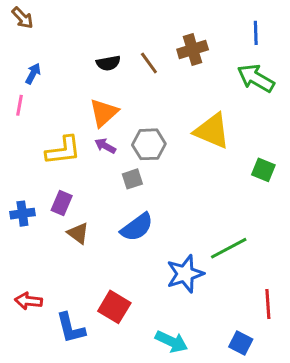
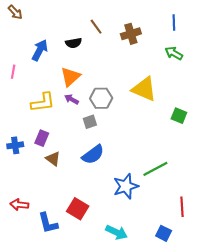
brown line: (149, 63) -> (96, 27), moved
blue arrow: (33, 74) -> (40, 50), moved, size x1.5
green arrow: (256, 78) -> (174, 53), size x0.7

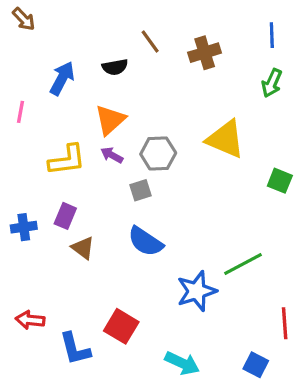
green arrow: (174, 53) -> (272, 83), turned -96
blue semicircle: (93, 155) -> (145, 242), turned 70

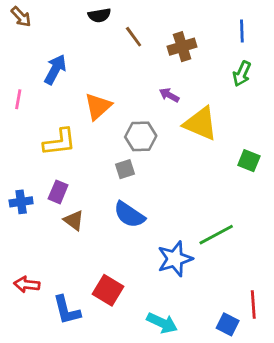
black semicircle: (115, 67) -> (99, 15), moved
purple arrow: (112, 155) -> (169, 95), moved
red line: (285, 323) -> (253, 304), moved

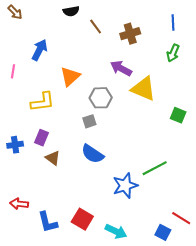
purple arrow: (169, 95) -> (121, 68), size x1.5
red square: (108, 290) -> (82, 219), moved
red line: (253, 304) -> (181, 218), turned -54

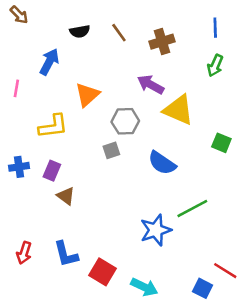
black semicircle: (71, 11) -> (80, 31), moved
blue cross: (15, 145) -> (19, 167), moved
blue semicircle: (92, 154) -> (162, 163), moved
red arrow: (19, 204) -> (24, 253), turned -78
blue L-shape: (48, 222) -> (66, 254), moved

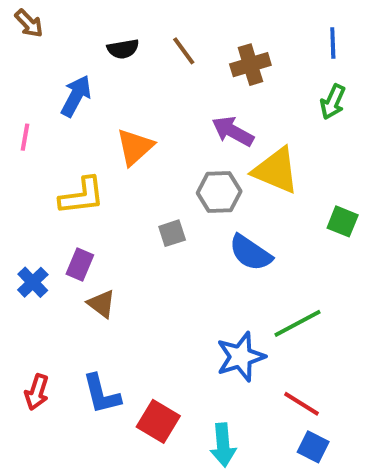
gray hexagon: (125, 121) -> (219, 192), moved
blue cross: (19, 167) -> (33, 282), moved, turned -36
red line: (225, 271) -> (301, 404), moved
cyan arrow: (144, 287) -> (223, 445), turned 60

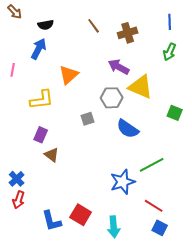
black semicircle: (123, 49) -> (46, 25), moved
blue cross: (33, 282) -> (17, 179), moved
blue L-shape: (101, 394) -> (52, 221), moved

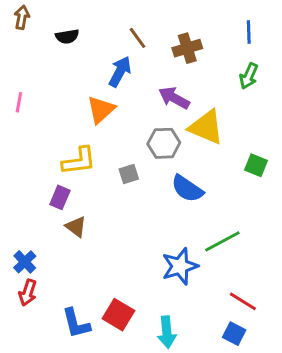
brown arrow: (15, 12) -> (22, 17), turned -126
blue arrow: (39, 49) -> (120, 72), moved
yellow L-shape: (42, 100) -> (79, 161), moved
red line: (154, 206) -> (243, 301), moved

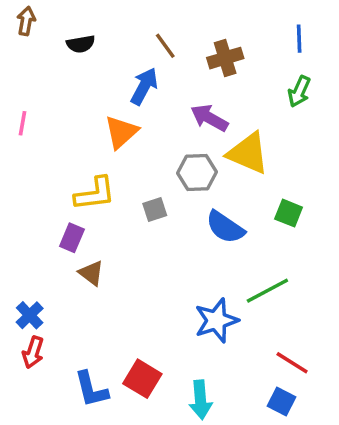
green square: (256, 165) -> (289, 213), moved

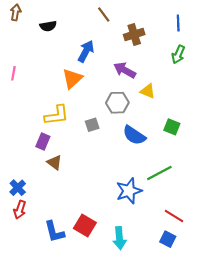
brown line: (165, 46) -> (104, 15), moved
yellow triangle: (248, 153) -> (148, 91), size x0.6

